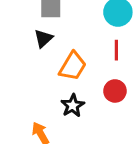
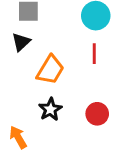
red circle: (115, 91) -> (97, 114), moved

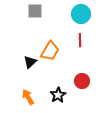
black triangle: (21, 42) -> (30, 62), moved
black star: (50, 109) -> (58, 95), moved

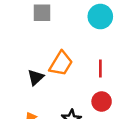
red line: (80, 40) -> (100, 69), moved

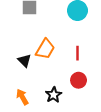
black triangle: (36, 77) -> (24, 60), turned -32

